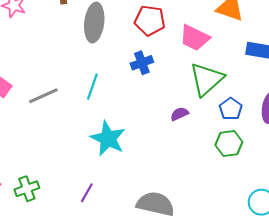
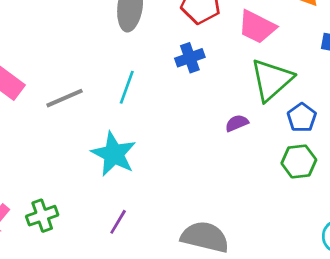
cyan star: (108, 139) -> (114, 154), moved

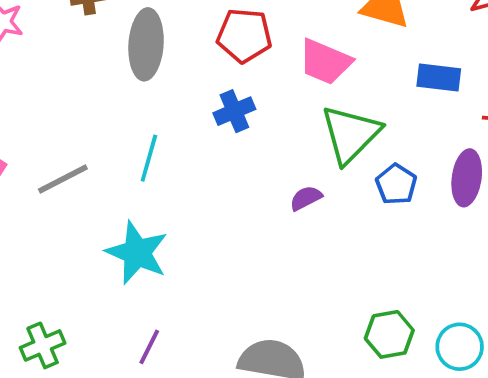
green hexagon: (299, 161) -> (389, 334), moved

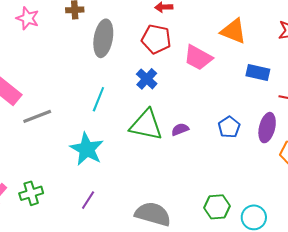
blue cross: (234, 111) -> (147, 79), turned -30
green triangle: (351, 134) -> (146, 125), moved, turned 51
gray line: (63, 179) -> (37, 116), moved

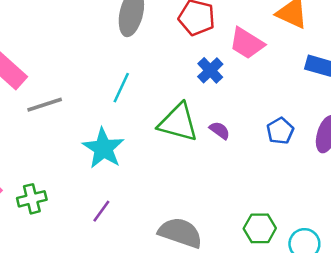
blue cross: (147, 79) -> (210, 70), moved
purple semicircle: (180, 129) -> (220, 130), turned 54

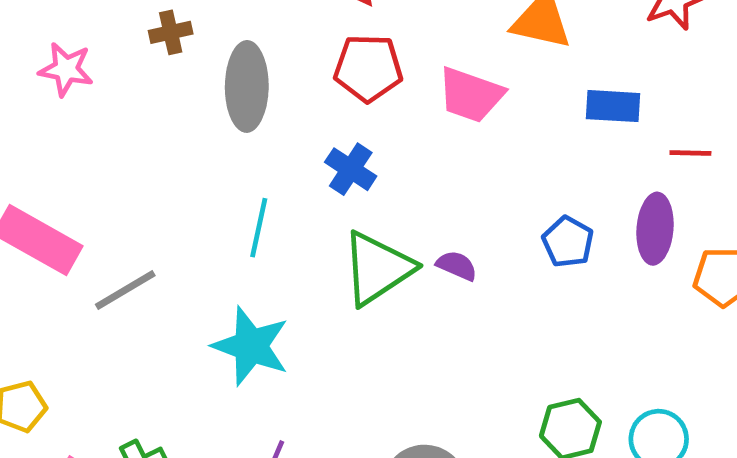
blue cross: (210, 70) -> (351, 169), moved
green triangle: (178, 123) -> (377, 268), turned -36

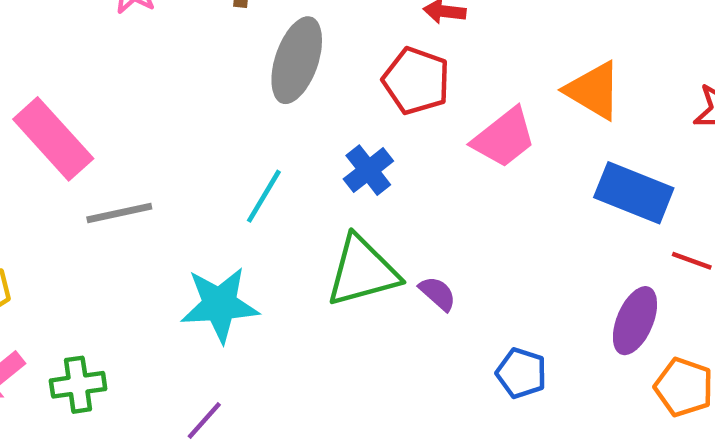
pink trapezoid: (471, 95) -> (504, 138), turned -76
blue rectangle: (613, 106) -> (634, 193), size x1.4
blue pentagon: (568, 242) -> (521, 373), moved, turned -30
cyan star: (251, 346) -> (220, 305), turned 30

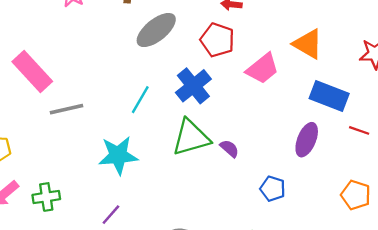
gray ellipse: (297, 60) -> (156, 30), turned 33
blue cross: (368, 170) -> (193, 86), size x1.4
purple ellipse: (635, 321) -> (307, 140), moved

